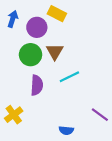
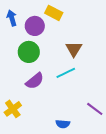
blue arrow: (13, 19) -> (12, 18), turned -35
brown triangle: (55, 52) -> (74, 49), moved
purple semicircle: (37, 85) -> (35, 81), turned 48

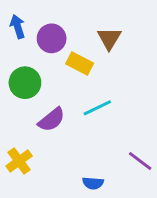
yellow rectangle: (54, 13) -> (80, 63), moved
brown triangle: (74, 49) -> (109, 38), moved
green circle: (29, 52) -> (25, 83), moved

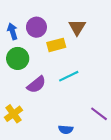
blue arrow: (18, 27) -> (12, 31), moved
yellow rectangle: (80, 63) -> (56, 45), turned -42

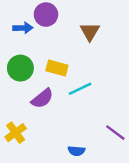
purple circle: (36, 27) -> (46, 15), moved
blue arrow: (12, 31) -> (23, 28), moved, turned 105
yellow rectangle: (56, 45) -> (57, 68), moved, turned 30

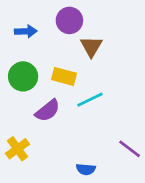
purple circle: (46, 15) -> (69, 20), moved
brown triangle: (90, 32) -> (91, 46), moved

